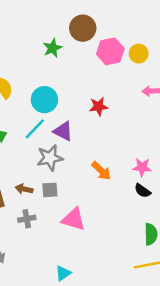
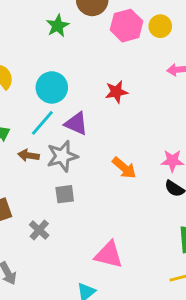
brown arrow: (24, 189) -> (29, 155), moved
gray cross: (27, 219) -> (39, 230), turned -35
pink triangle: (74, 219) -> (109, 255), moved

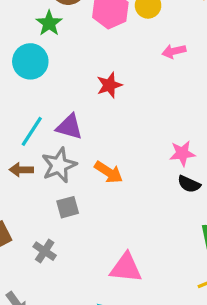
green star: (58, 26) -> (49, 23), moved
cyan circle: (52, 87) -> (30, 61), moved
orange arrow: (124, 168) -> (109, 172), moved

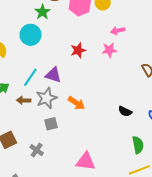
pink star: (182, 153) -> (109, 50), moved

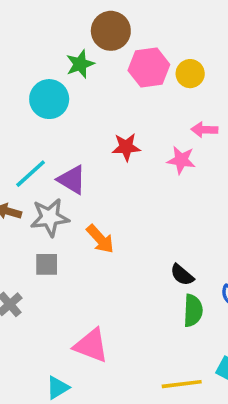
green semicircle: (138, 145) -> (193, 311), moved

